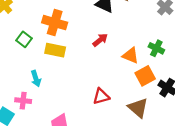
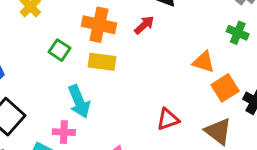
red arrow: (100, 40) -> (144, 25), moved
green cross: (156, 48) -> (238, 33), moved
cyan arrow: (36, 79) -> (79, 101), size x1.5

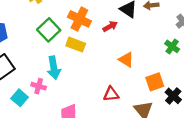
green square: (59, 50) -> (49, 30), size x1.5
orange triangle: (204, 62) -> (126, 60), moved

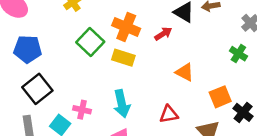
cyan arrow: (54, 68) -> (122, 104), moved

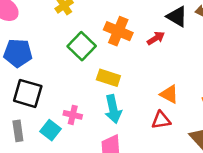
yellow rectangle: (123, 58) -> (108, 78), moved
orange triangle: (185, 72) -> (169, 94), moved
black square: (37, 89) -> (28, 93), turned -36

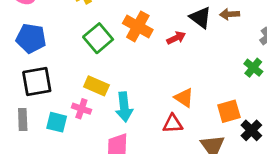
yellow rectangle: (108, 78) -> (96, 86), moved
black square: (28, 93) -> (37, 81), turned -32
cyan square: (50, 130) -> (57, 122), turned -30

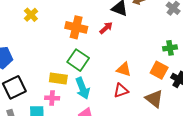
green square: (98, 38) -> (78, 60), moved
green cross: (253, 68) -> (170, 48), moved, turned -32
orange square: (229, 111) -> (159, 70), turned -30

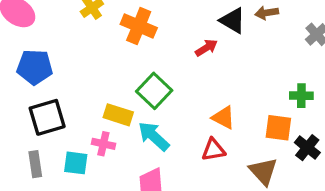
orange cross: (76, 27) -> (139, 26), moved
orange square: (159, 70) -> (278, 128), turned -30
cyan arrow: (82, 88) -> (154, 136), turned 145

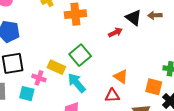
orange cross: (139, 26) -> (75, 14), turned -35
pink cross: (103, 144) -> (39, 78), moved

